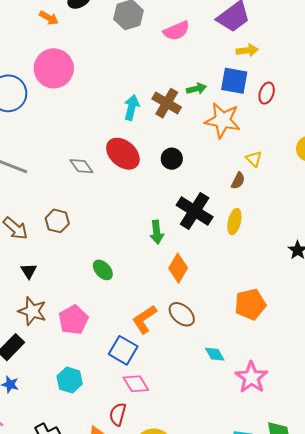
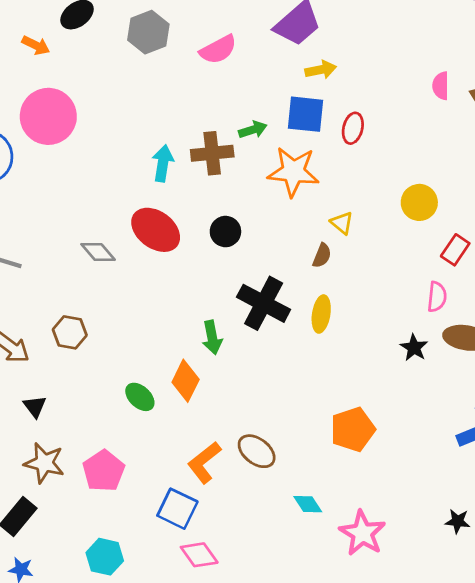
brown cross: (167, 103) -> (212, 153), turned -32
orange diamond: (178, 268) -> (186, 381), moved

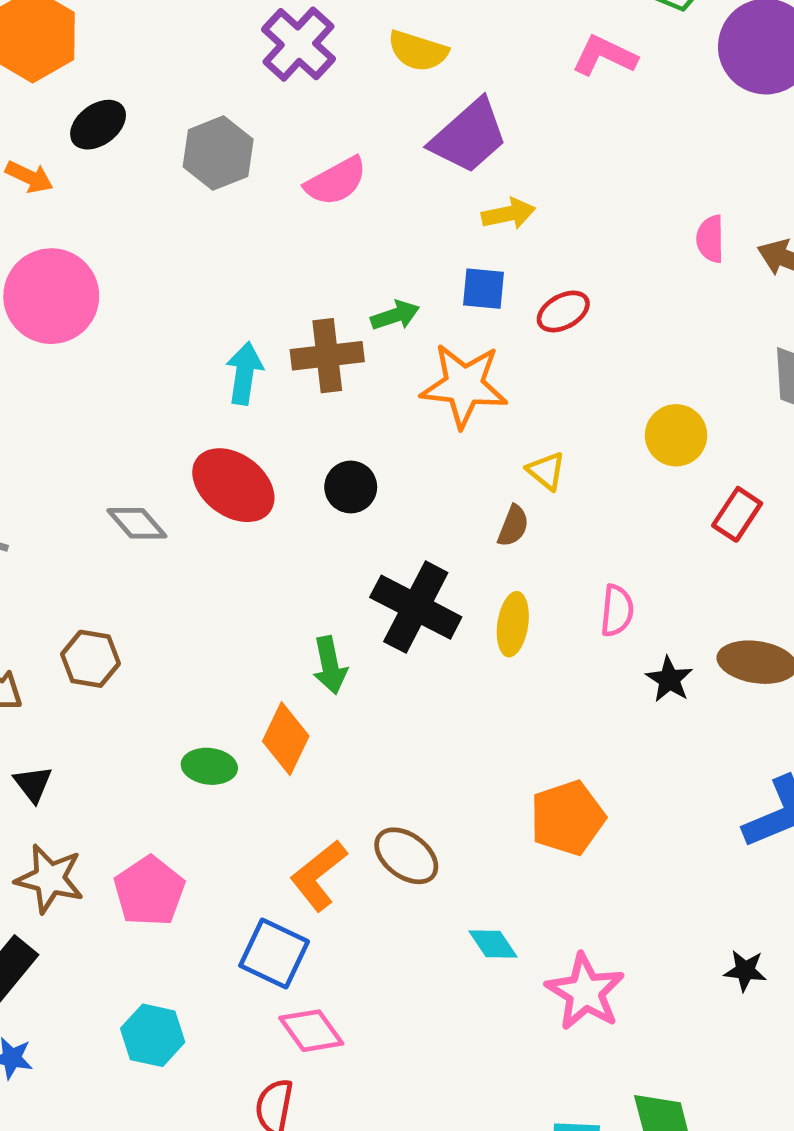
blue square: (305, 114) -> (483, 289), size x0.7
red ellipse: (353, 128) -> (563, 312), turned 48
pink semicircle: (437, 297) -> (617, 611), moved
green ellipse: (140, 397) -> (209, 766), turned -36

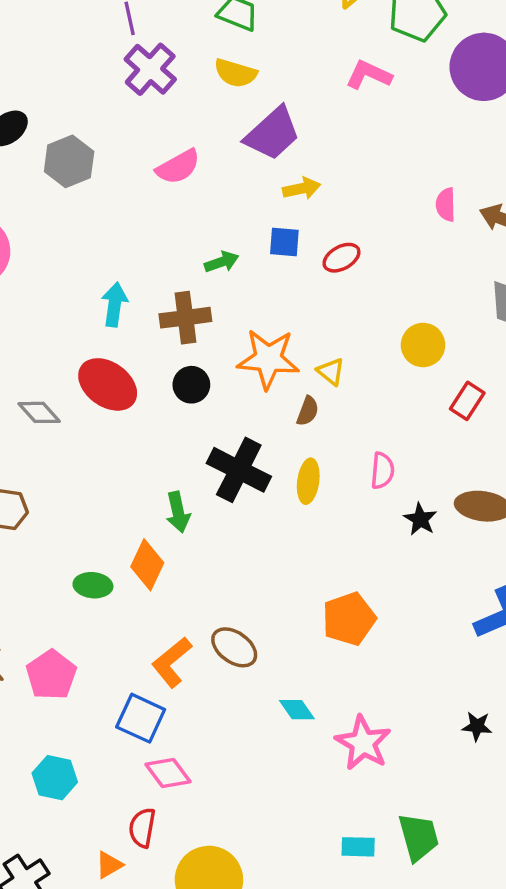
gray hexagon: (218, 153) -> (69, 161), moved
brown cross: (327, 356) -> (185, 318), moved
orange star: (464, 385) -> (268, 359), moved

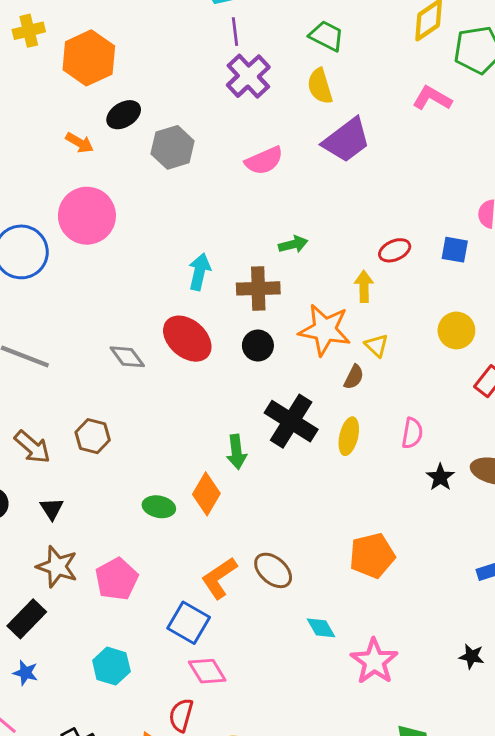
yellow semicircle: (235, 73) -> (320, 86), turned 51
yellow arrow: (302, 188) -> (364, 286), moved, turned -84
blue square: (284, 242) -> (455, 250), moved

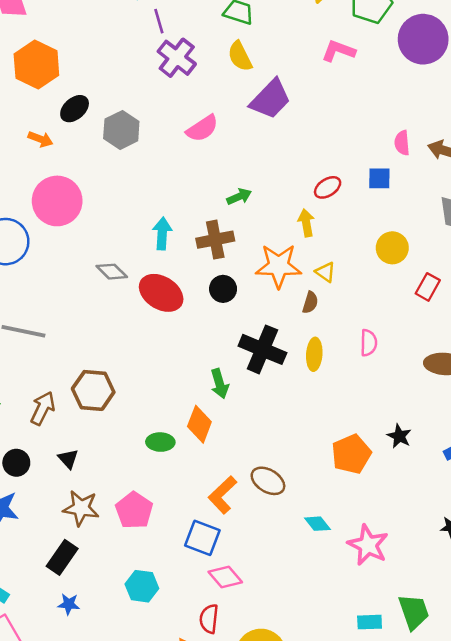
gray diamond: (127, 357) -> (112, 272), moved
brown hexagon: (93, 436) -> (93, 390), size x1.4
brown arrow: (32, 447) -> (43, 408), turned -96
black star: (440, 477) -> (399, 436), moved

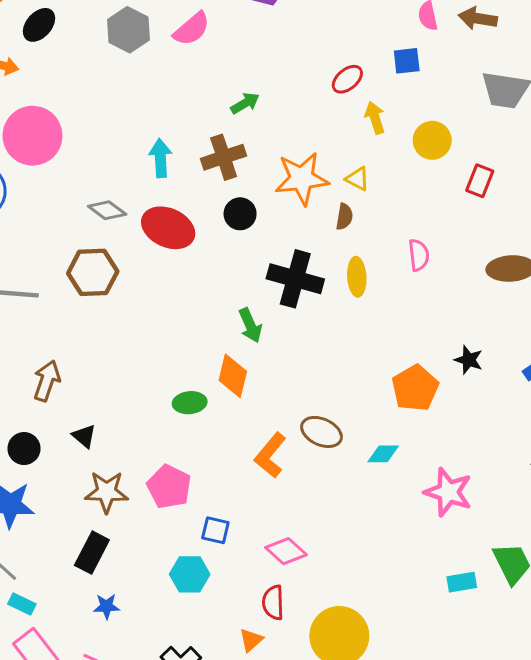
gray hexagon: (121, 130) -> (128, 30), moved
yellow arrow: (306, 223) -> (375, 118), moved
brown hexagon: (93, 390) -> (93, 272), moved
cyan diamond: (317, 524) -> (383, 454), moved, turned -44
blue square: (202, 538) -> (215, 530), moved, size x0.7

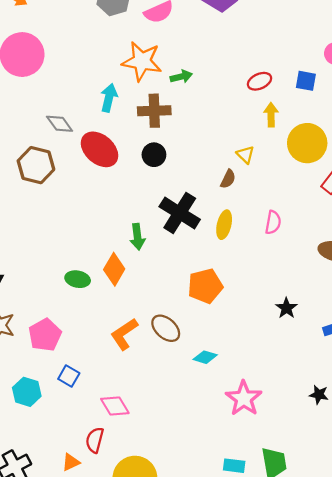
yellow circle: (432, 140) -> (307, 143), size x1.4
orange star: (302, 179) -> (142, 61), moved
orange pentagon: (415, 388) -> (205, 286), moved
cyan hexagon: (190, 574) -> (27, 392), moved

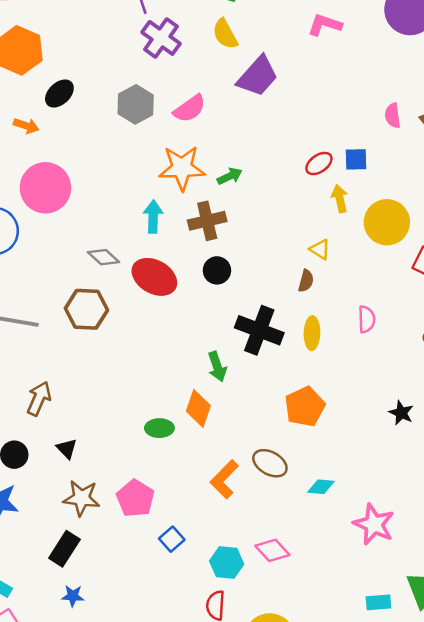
blue square: (306, 81) -> (356, 159), moved
blue square: (69, 376) -> (172, 539), turned 30
cyan hexagon: (27, 392) -> (227, 563), moved
pink diamond: (115, 406) -> (272, 550), moved

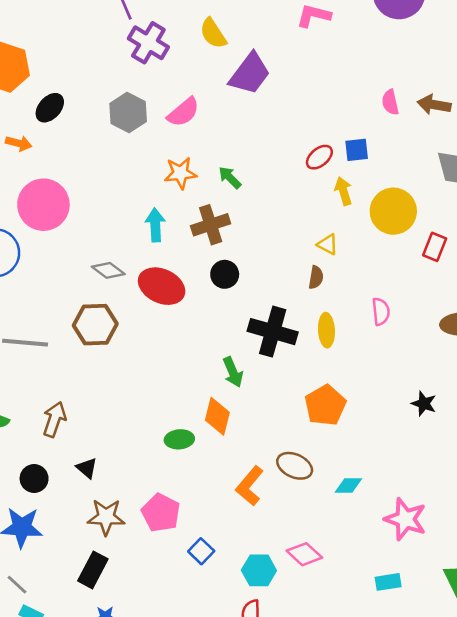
orange star: (182, 168) -> (180, 173), size x0.7
green arrow: (230, 176) -> (230, 178), turned -105
cyan rectangle: (378, 602) -> (388, 582), moved

